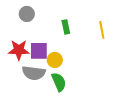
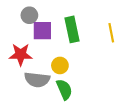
green rectangle: (66, 27) -> (72, 29), size x1.6
purple square: (39, 51) -> (42, 31), moved

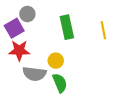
purple square: (42, 31) -> (14, 28), moved, turned -30

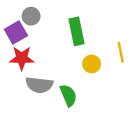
yellow line: (103, 30) -> (121, 52), moved
yellow circle: (56, 61) -> (92, 64), moved

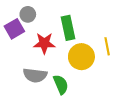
red star: (22, 58) -> (44, 43), moved
yellow circle: (92, 64) -> (81, 57), size x1.6

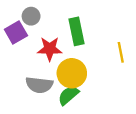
yellow circle: (81, 57) -> (72, 73), moved
green semicircle: (61, 84) -> (68, 95), turned -108

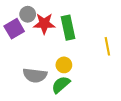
red star: (50, 49) -> (44, 24), moved
yellow circle: (72, 73) -> (64, 65), size x0.6

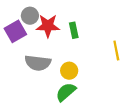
green rectangle: (68, 28) -> (74, 30), size x0.6
gray semicircle: (35, 75) -> (38, 63), moved

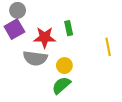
gray circle: (30, 16) -> (18, 10), moved
red star: (48, 26) -> (45, 37), moved

